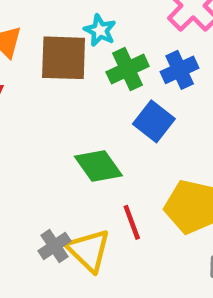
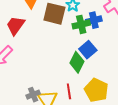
blue cross: (180, 70) -> (94, 20), moved
green diamond: (98, 166) -> (77, 62), moved, turned 50

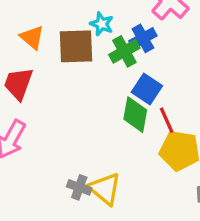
red line: (69, 91) -> (167, 120), moved
gray cross: (33, 95) -> (79, 187), turned -32

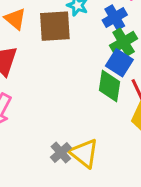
green cross: (124, 51) -> (124, 42), moved
gray cross: (79, 187) -> (61, 153), turned 30

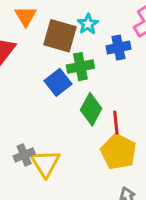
green cross: (124, 42) -> (80, 67), moved
blue square: (119, 63) -> (58, 82), moved

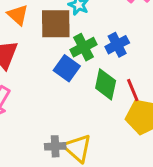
blue cross: (118, 48) -> (117, 45), moved
gray cross: (24, 155) -> (55, 146), turned 36

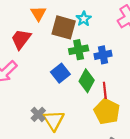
blue square: (67, 68) -> (60, 73), moved
gray cross: (55, 146) -> (38, 114), turned 32

